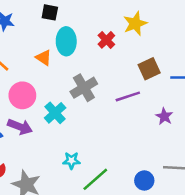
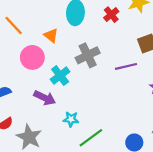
orange triangle: (44, 58) -> (51, 35), moved
purple arrow: (20, 127) -> (45, 98), moved

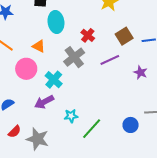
red cross: (111, 15) -> (88, 35), moved
purple arrow: (45, 98) -> (44, 102), turned 138

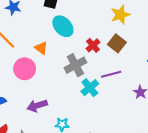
cyan ellipse: (56, 22) -> (63, 26), turned -45
brown square: (124, 36) -> (117, 43), moved, turned -30
cyan cross: (54, 80) -> (90, 88), moved

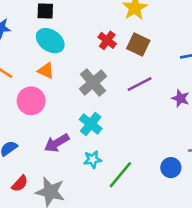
cyan ellipse: (63, 26) -> (50, 41), moved
red cross: (93, 45) -> (107, 40), moved
cyan cross: (90, 88) -> (91, 124), moved

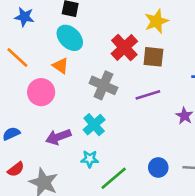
red cross: (107, 40) -> (124, 48), size x1.5
brown square: (138, 44) -> (153, 57), turned -30
gray cross: (93, 83) -> (103, 85), turned -36
blue circle: (171, 168) -> (158, 167), moved

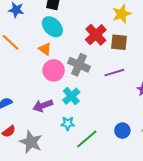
pink circle: (41, 92) -> (54, 70), moved

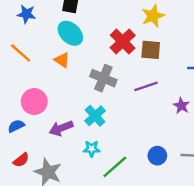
pink circle: (54, 70) -> (34, 102), moved

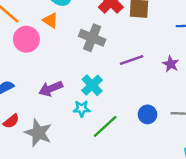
purple line: (146, 86) -> (132, 60), moved
pink circle: (34, 102) -> (26, 39), moved
cyan cross: (95, 116) -> (92, 85), moved

